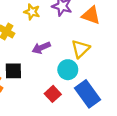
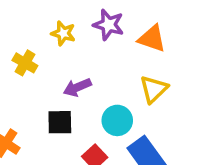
yellow triangle: (81, 49) -> (154, 89), moved
black square: (13, 71) -> (60, 122), moved

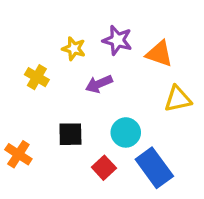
purple arrow: (77, 87) -> (99, 84), moved
yellow triangle: (154, 89) -> (178, 99), moved, turned 32

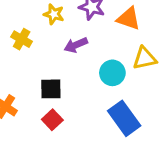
cyan circle: (126, 132) -> (112, 73), moved
red square: (104, 168) -> (52, 120), moved

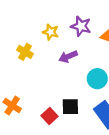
black square: (51, 89) -> (70, 107), moved

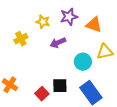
purple star: (81, 26) -> (69, 17), turned -30
yellow cross: (25, 52) -> (21, 39), turned 32

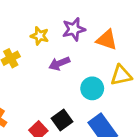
black square: (60, 86) -> (62, 120), turned -35

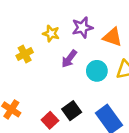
purple arrow: (59, 63) -> (69, 59), turned -30
cyan circle: (92, 88) -> (97, 71), moved

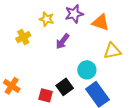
cyan circle: (97, 71) -> (87, 70), moved
red square: (50, 120) -> (46, 95), turned -32

